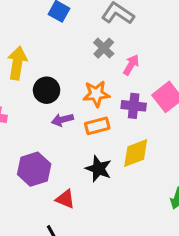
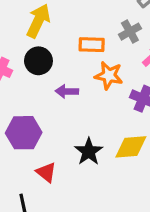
black circle: (47, 90) -> (38, 61), moved
orange rectangle: (97, 126) -> (92, 45), moved

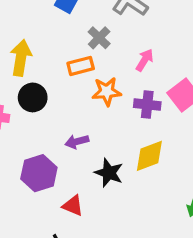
gray cross: (130, 32) -> (99, 38), moved
purple arrow: (67, 91) -> (77, 142), moved

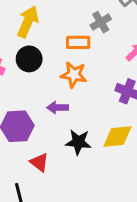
orange star: (107, 92) -> (74, 75), moved
black star: (109, 173) -> (78, 142), turned -30

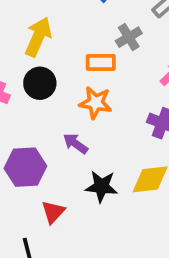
purple arrow: (58, 108) -> (75, 144), turned 36
red triangle: (39, 162) -> (53, 212), turned 36

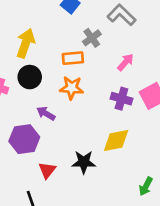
purple arrow: (75, 144) -> (46, 113), moved
black star: (101, 186) -> (84, 162), moved

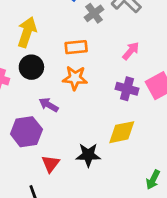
gray cross: (92, 38) -> (94, 13), moved

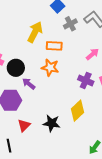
yellow arrow: (27, 32) -> (35, 32), moved
black circle: (31, 67) -> (16, 68), moved
yellow diamond: (122, 132) -> (78, 111), turned -40

